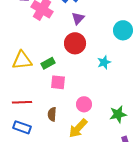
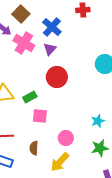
purple triangle: (78, 18) -> (50, 49), moved
cyan star: (104, 62) -> (98, 121), moved

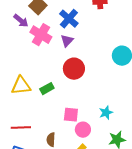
pink square: (40, 116) -> (71, 115), moved
cyan star: (98, 121) -> (106, 113), moved

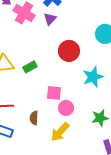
red circle: (74, 69) -> (69, 51), moved
cyan star: (106, 113) -> (93, 77), moved, size x1.5

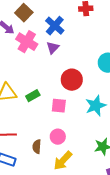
pink square: (54, 93) -> (59, 106), moved
pink circle: (66, 108) -> (58, 137), moved

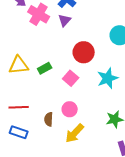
pink square: (59, 106) -> (71, 78), turned 35

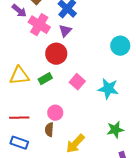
red circle: (84, 52) -> (56, 54), moved
pink square: (71, 78) -> (77, 82), moved
cyan star: (108, 78) -> (108, 89), turned 30
pink circle: (70, 109) -> (55, 113), moved

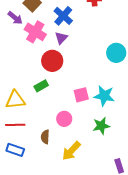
yellow triangle: (19, 76) -> (15, 100), moved
pink square: (77, 82) -> (81, 95), moved, turned 35
pink circle: (55, 113) -> (64, 119), moved
green star: (115, 130) -> (101, 126), moved

